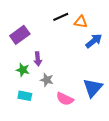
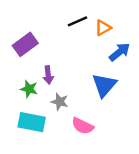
orange triangle: (81, 22) -> (103, 28), turned -40
blue triangle: (93, 88) -> (104, 85), moved
cyan rectangle: (25, 96) -> (32, 122), size x1.5

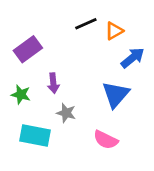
green star: (29, 89) -> (21, 95), moved
pink semicircle: (83, 126) -> (106, 140), moved

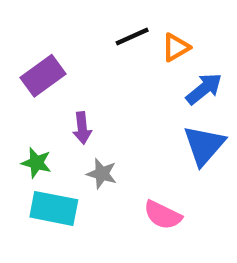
green star: (21, 95) -> (36, 163), moved
blue triangle: (116, 95) -> (204, 145), moved

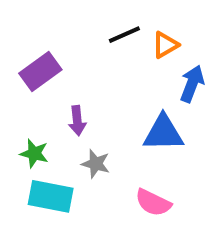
blue arrow: (204, 89) -> (192, 84), turned -30
blue triangle: (204, 145) -> (163, 133), moved, turned 48

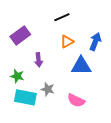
orange triangle: (165, 45) -> (67, 42), moved
gray star: (96, 164) -> (48, 89), moved

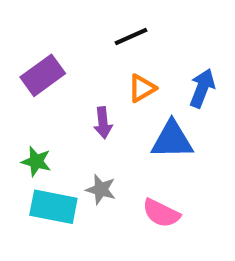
purple arrow: (39, 60) -> (103, 123), moved

